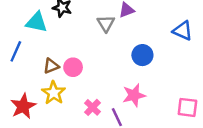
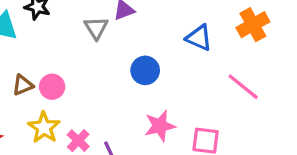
yellow star: (54, 93) -> (44, 128), moved
pink star: (134, 95) -> (160, 126), moved

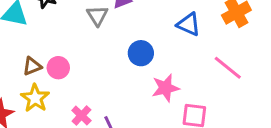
pink star: (160, 126) -> (165, 88), moved
yellow star: (44, 128) -> (35, 98), moved

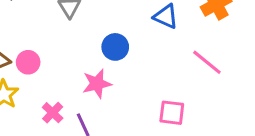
pink star: (165, 88) -> (97, 84), moved

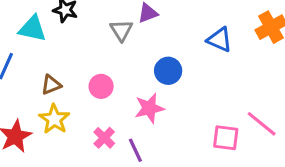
pink circle: (28, 62) -> (101, 86), moved
pink line: (207, 62) -> (262, 124), moved

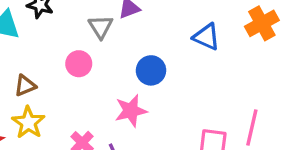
pink circle: (101, 86) -> (79, 64), moved
pink line: (262, 124) -> (252, 128), turned 64

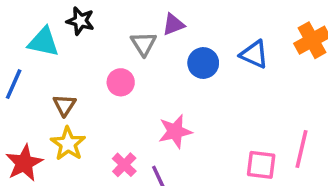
blue circle: (151, 70) -> (203, 63), moved
brown triangle: (25, 86) -> (65, 105), turned -35

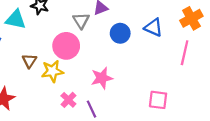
pink circle: (121, 82) -> (66, 46), size x1.5
yellow star: (68, 144) -> (52, 71), moved, turned 30
pink line: (301, 149) -> (185, 53), moved

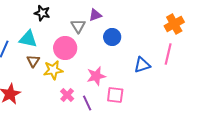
cyan triangle: (16, 19) -> (28, 39), moved
blue triangle: (154, 27) -> (142, 65), moved, turned -42
pink square: (158, 100) -> (115, 95), moved

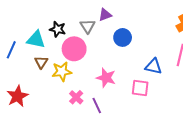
black star: (42, 13) -> (58, 29), moved
blue triangle: (142, 65) -> (153, 66), turned 30
pink star: (96, 76) -> (106, 78), turned 30
pink square: (115, 95) -> (140, 88), moved

